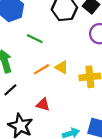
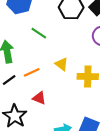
orange line: (41, 69) -> (32, 72), moved

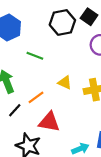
red triangle: (39, 98) -> (49, 122), size x1.5

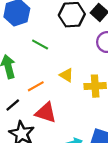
black line: (15, 110) -> (13, 105), moved

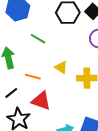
orange line: (36, 86) -> (33, 77), turned 42

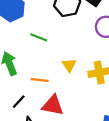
yellow triangle: (61, 67) -> (69, 65), turned 32

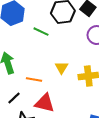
green line: (39, 37) -> (41, 32), moved

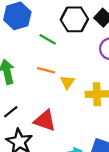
orange line: (34, 79) -> (46, 70), moved

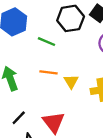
red triangle: (45, 121) -> (54, 122), turned 40

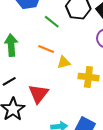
yellow triangle: (71, 81) -> (64, 62), turned 32

